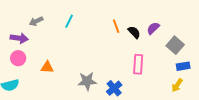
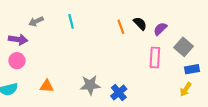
cyan line: (69, 21) -> (71, 21), turned -40
black semicircle: (134, 32) -> (140, 24), moved
pink rectangle: (138, 64) -> (155, 57), moved
orange triangle: (47, 67) -> (47, 86), moved

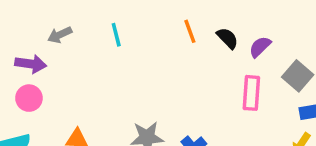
orange line: (121, 27) -> (190, 31), moved

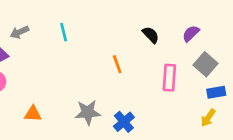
orange line: (190, 31) -> (117, 64), moved
purple semicircle: (260, 47) -> (191, 33), moved

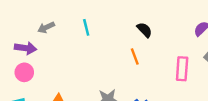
black semicircle: (151, 35) -> (144, 30), moved

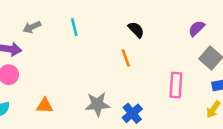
pink rectangle: (182, 69) -> (176, 85), moved

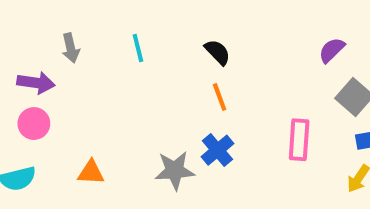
gray arrow: (32, 27) -> (71, 48), turned -78
black semicircle: (136, 30) -> (217, 52), moved
blue cross: (132, 113) -> (217, 150), moved

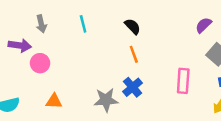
pink circle: (34, 124) -> (40, 63), moved

